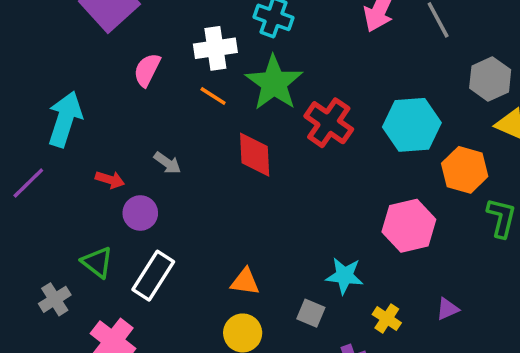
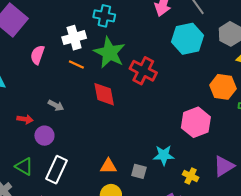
cyan hexagon: (412, 125) -> (188, 39), moved
purple triangle: (447, 309) -> (224, 166), size x1.6
gray square: (311, 313) -> (139, 171), moved

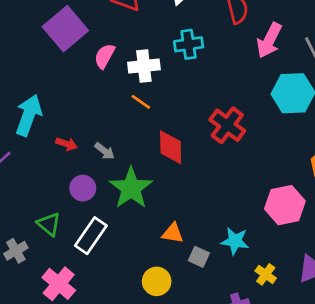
cyan cross: (104, 16) -> (189, 44), turned -30
green star: (110, 53) -> (131, 188), moved
pink semicircle: (37, 55) -> (105, 56), moved
red arrow: (25, 119) -> (66, 144), moved
orange triangle: (108, 166) -> (173, 233), moved

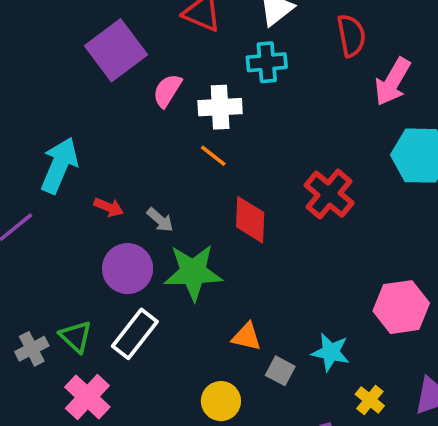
cyan cross: (189, 44) -> (267, 62), moved
purple circle: (83, 188) -> (128, 269), size x1.4
green star: (131, 188) -> (193, 272), turned 30
green triangle: (49, 224) -> (76, 337), moved

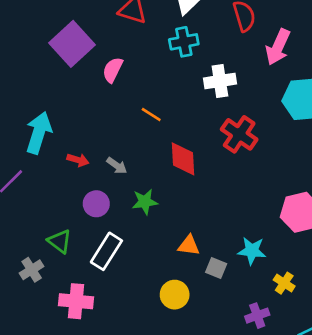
white cross: (220, 107) -> (220, 81), moved
purple circle: (128, 269) -> (96, 204), size x0.7
green star: (193, 272) -> (145, 202), size x0.6
green triangle: (76, 337) -> (60, 241), moved
pink cross: (87, 397) -> (76, 301), turned -32

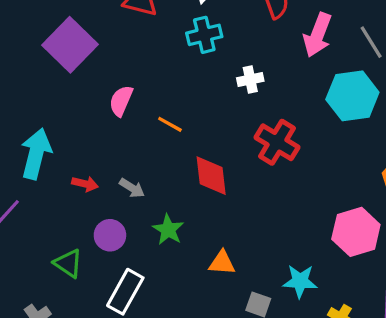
pink semicircle: (113, 70) -> (121, 101), moved
white cross: (220, 81) -> (250, 80), size x0.7
green star: (145, 202) -> (168, 230), turned -30
green triangle: (60, 241) -> (68, 263), moved
orange triangle: (189, 245) -> (222, 263), moved

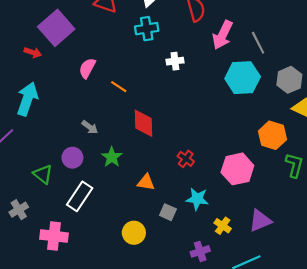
red cross: (277, 142) -> (186, 159), moved, size x0.6
red arrow: (85, 184) -> (33, 52), moved

